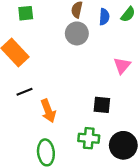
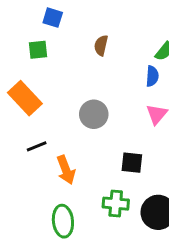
blue semicircle: (104, 17) -> (152, 76), moved
gray circle: (77, 33) -> (94, 114), moved

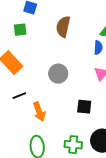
brown semicircle: (101, 45) -> (63, 27), size x1.5
green cross: (116, 204) -> (73, 145), moved

